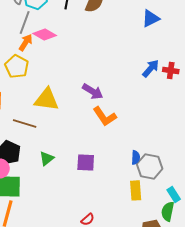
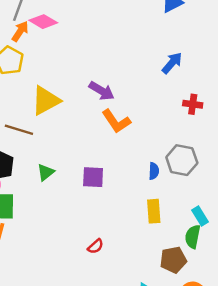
red cross: (171, 70) -> (193, 104), moved
yellow triangle: (47, 99) -> (46, 101), turned -36
gray hexagon: (150, 166) -> (182, 160), moved

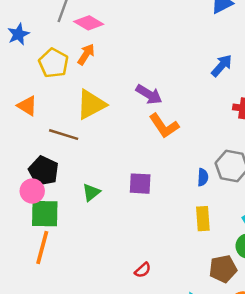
orange arrow: (20, 31) -> (86, 54), moved
green triangle: (46, 172) -> (91, 192), moved
red semicircle: (95, 246) -> (143, 270), moved

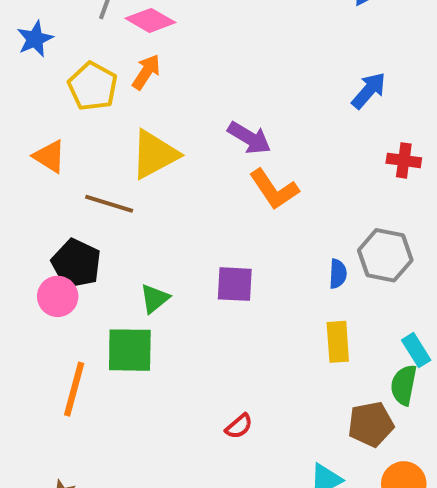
green square: (45, 214) -> (130, 350), moved

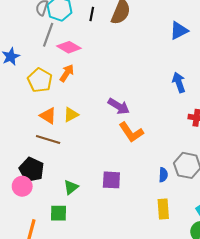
blue arrow: (369, 90) -> (179, 82), turned -60
yellow triangle: (154, 154) -> (71, 115), size x0.6
orange triangle: (49, 156) -> (48, 116), moved
green square: (130, 350) -> (58, 213), size x0.7

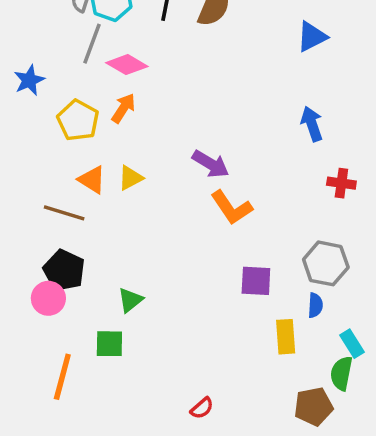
brown line: (48, 140) -> (64, 213), moved
blue semicircle: (163, 175) -> (315, 305), moved
purple square: (111, 180) -> (256, 281), moved

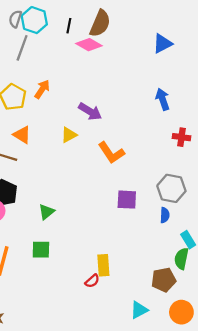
pink diamond: (127, 65) -> (89, 45), moved
purple arrow: (211, 164) -> (90, 111), moved
yellow triangle: (130, 178) -> (69, 135), moved
yellow rectangle: (286, 337) -> (103, 265), moved
green square: (109, 344) -> (41, 250), moved

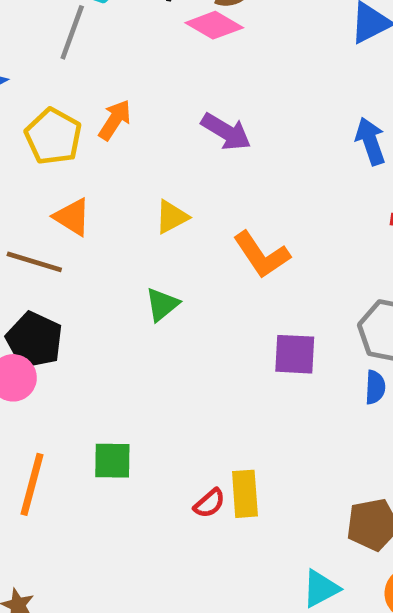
purple arrow: (90, 111) -> (226, 132), moved
green triangle: (47, 212) -> (162, 304), moved
red semicircle: (92, 281) -> (209, 503), moved

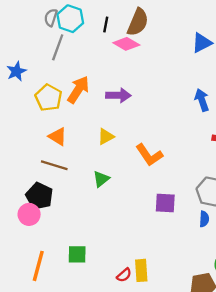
orange arrow: (115, 120) -> (78, 90), size x1.4
purple arrow: (226, 132) -> (118, 95), moved, turned -30
brown line: (34, 262) -> (54, 165), moved

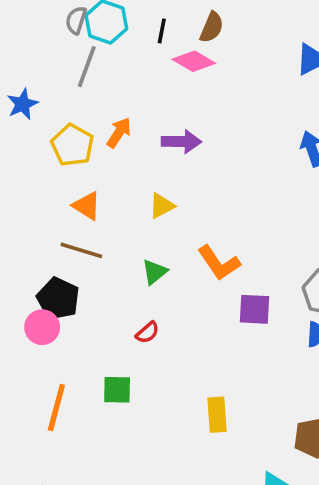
brown semicircle: (138, 22) -> (212, 27), size x0.7
orange arrow: (78, 90) -> (119, 133), size x0.7
orange L-shape: (149, 155) -> (219, 263), moved
red semicircle: (124, 275) -> (147, 333), moved

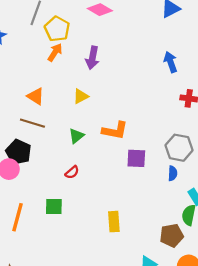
purple arrow: (181, 142) -> (92, 58), turned 100
yellow pentagon: (72, 145) -> (57, 29), moved
orange L-shape: (219, 263) -> (115, 131), turned -45

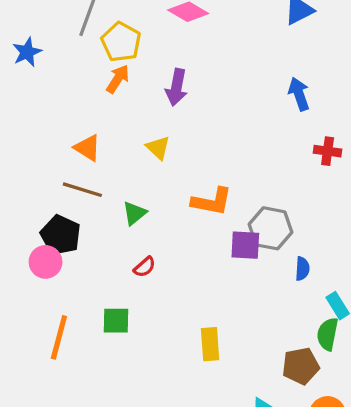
yellow triangle: (81, 96) -> (158, 148), turned -49
green triangle: (76, 136) -> (134, 213), moved
gray hexagon: (179, 148) -> (270, 228), moved

